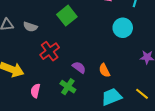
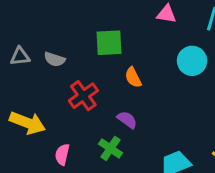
green square: (67, 16) -> (109, 43), turned 36
orange semicircle: (104, 70) -> (133, 77), moved

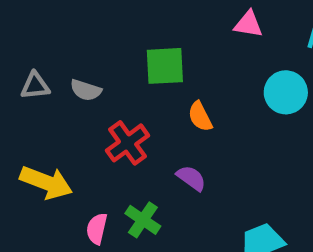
green cross: (110, 148) -> (143, 220), moved

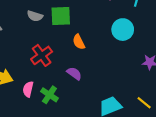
gray semicircle: (86, 90) -> (35, 16), moved
pink semicircle: (97, 229) -> (28, 89), moved

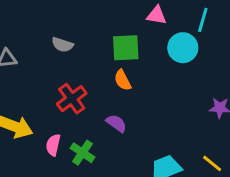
green square: (61, 16) -> (126, 48), moved
cyan circle: (123, 30) -> (183, 48), moved

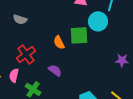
green square: (126, 48) -> (79, 35), moved
pink semicircle: (53, 145) -> (14, 75), moved

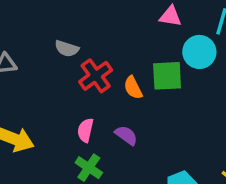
red cross: (26, 54) -> (96, 76), moved
pink semicircle: (14, 75) -> (85, 130), moved

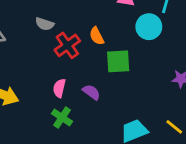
green square: (167, 76) -> (118, 61), moved
orange semicircle: (133, 88) -> (97, 36), moved

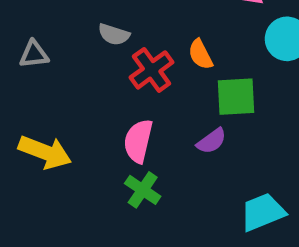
pink semicircle: (59, 88) -> (138, 141), size x1.4
purple semicircle: (91, 92) -> (212, 141), moved, turned 108

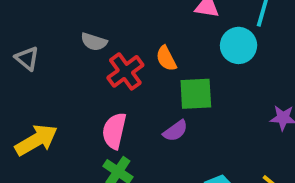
gray triangle: (34, 54) -> (27, 58), turned 45
yellow arrow: (45, 152) -> (36, 140), turned -51

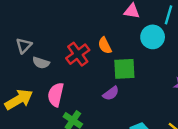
gray semicircle: (94, 42) -> (41, 63), moved
gray triangle: (27, 58) -> (24, 46), moved, turned 35
pink semicircle: (114, 131) -> (56, 95), moved

